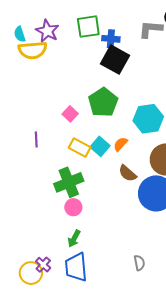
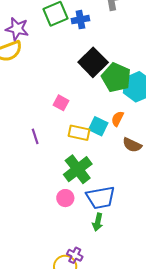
black square: (115, 60) -> (93, 62), moved, turned 32
green pentagon: (103, 102) -> (116, 77), moved
pink circle: (73, 207) -> (65, 198), moved
blue trapezoid: (76, 267) -> (101, 197), moved, turned -80

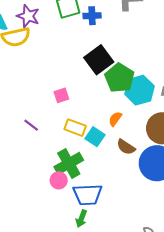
pink square: (61, 103) -> (61, 95), turned 35
cyan square: (98, 126) -> (95, 137), moved
purple line: (35, 136) -> (31, 125), turned -42
pink circle: (65, 198) -> (59, 180), moved

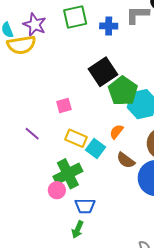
blue cross: (92, 16) -> (109, 26), moved
blue trapezoid: (88, 195) -> (85, 206), size x0.7

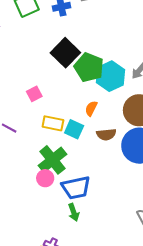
brown semicircle: (126, 160) -> (106, 134), turned -30
blue trapezoid: (85, 206) -> (76, 188), size x1.4
green arrow: (78, 230) -> (74, 212), turned -30

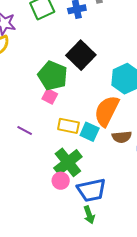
green pentagon: (89, 67) -> (53, 76), moved
pink square: (34, 94) -> (50, 96), turned -35
orange semicircle: (91, 108) -> (107, 111), size x2.0

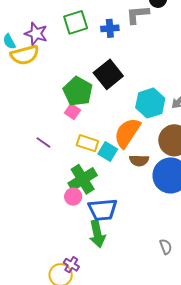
green arrow: (89, 215) -> (97, 234), size x1.5

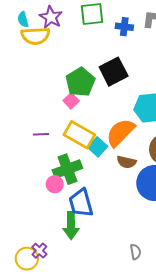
purple line: (43, 142) -> (41, 134), moved, turned -49
yellow rectangle: (87, 143) -> (79, 135), size x1.4
blue trapezoid: (103, 210) -> (81, 203), turned 68

